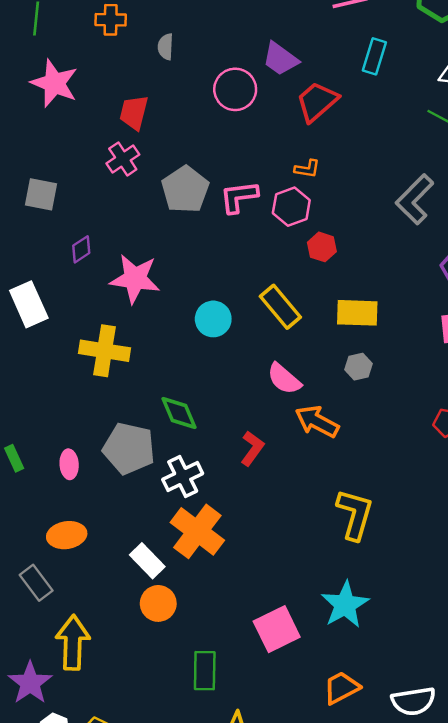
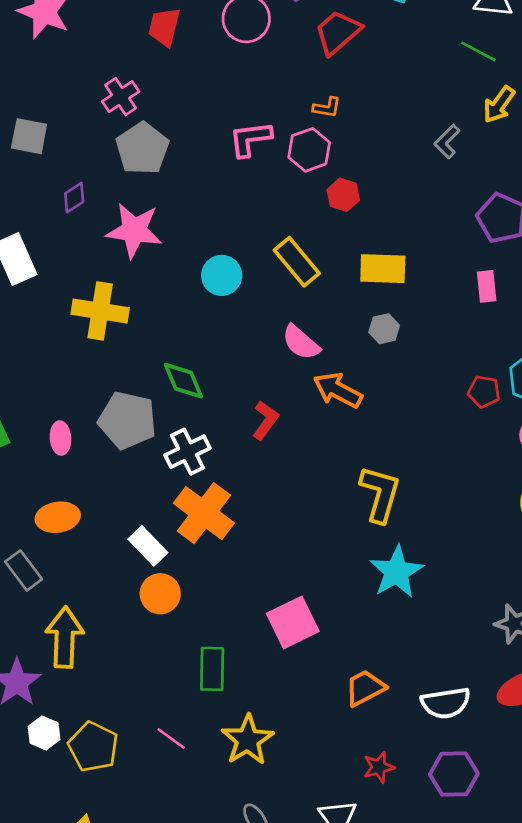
red trapezoid: (134, 113) -> (164, 27), moved
gray pentagon: (185, 190) -> (142, 148), moved
gray L-shape: (415, 199) -> (447, 142), size x0.6
cyan star: (345, 605) -> (396, 572), moved

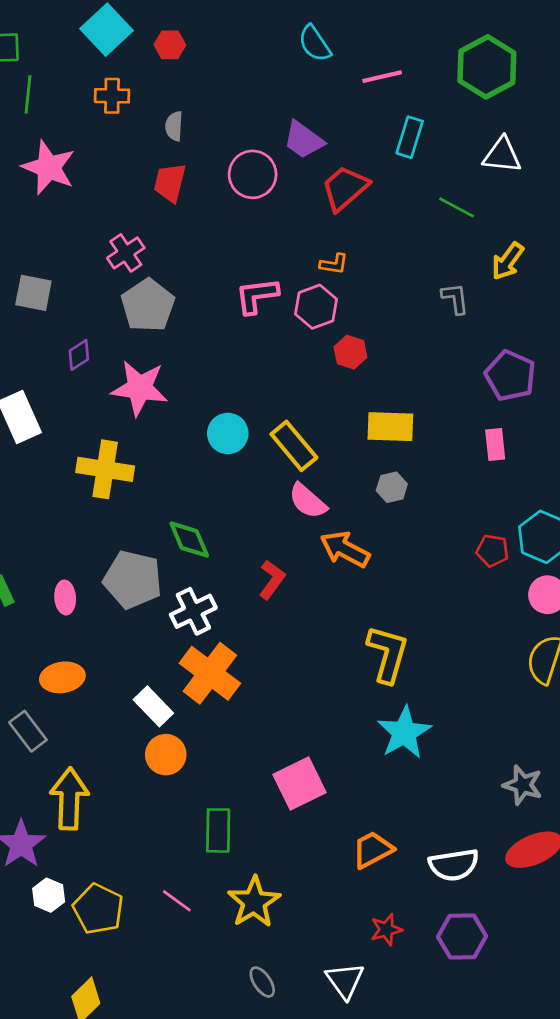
green line: (478, 51) -> (457, 207), moved
gray L-shape: (447, 142) -> (455, 298), turned 128
yellow rectangle: (297, 262) -> (294, 446), moved

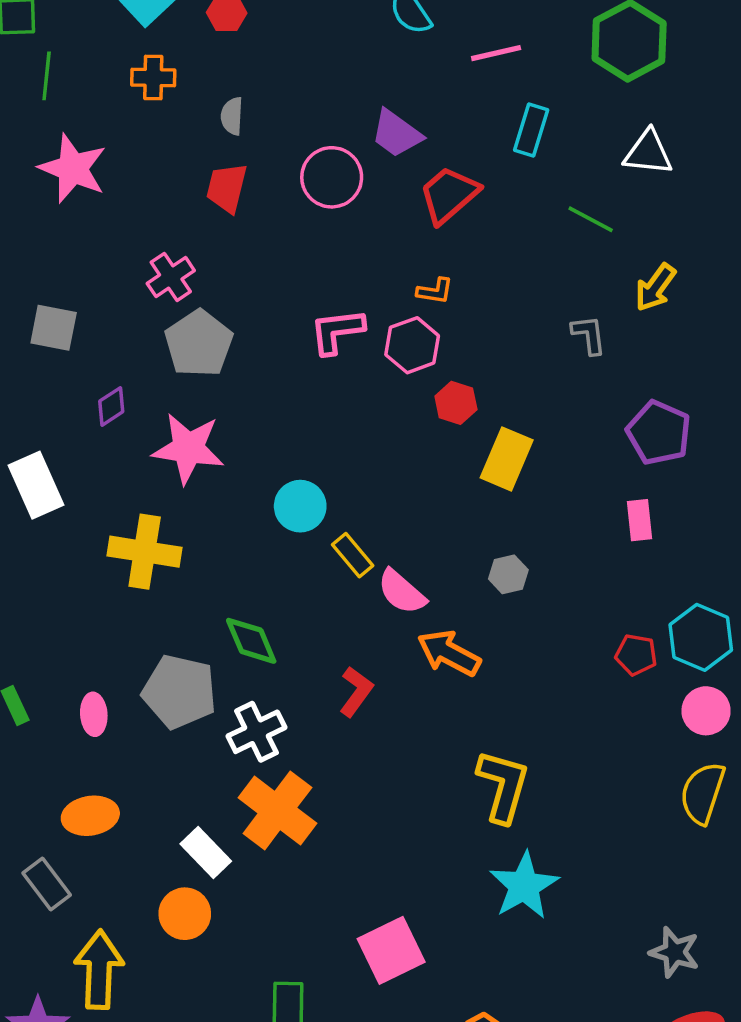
yellow rectangle: (390, 427) -> (507, 459), moved, turned -69
yellow rectangle: (294, 446) -> (353, 555), moved, size x0.7
orange circle: (166, 755) -> (185, 914), moved

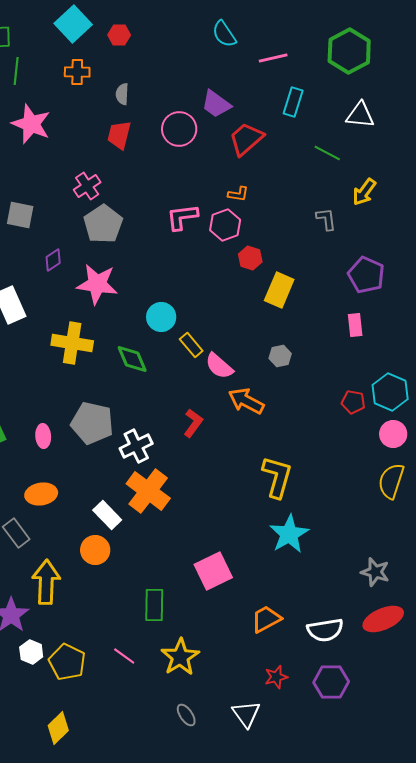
green diamond: (251, 641) -> (132, 359), moved

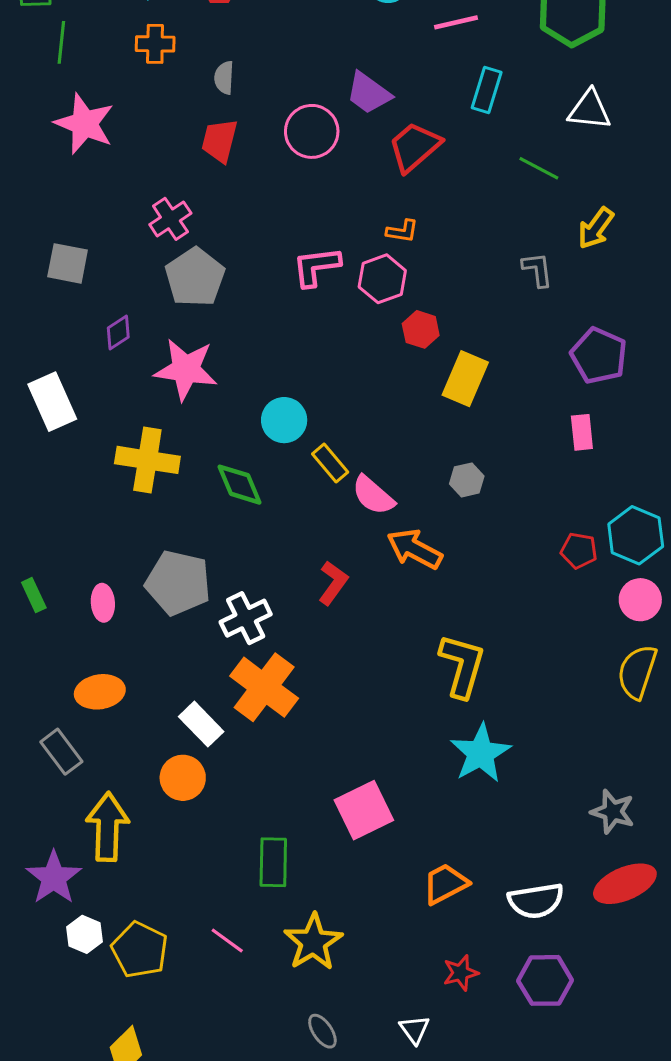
white triangle: (246, 714) -> (415, 1030), size x0.7

